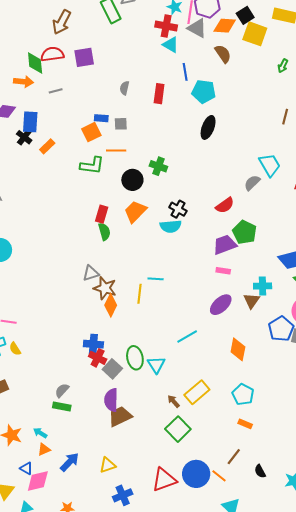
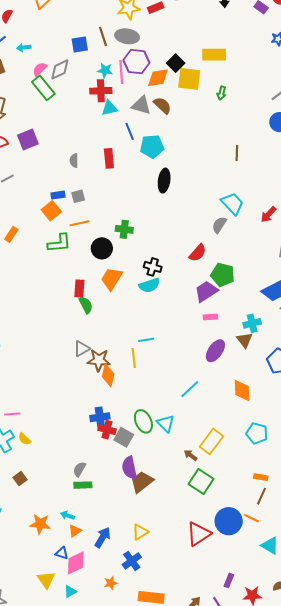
gray triangle: (197, 28) -> (141, 105), moved
cyan triangle: (171, 45) -> (109, 108), turned -30
green arrow: (283, 66) -> (222, 93), moved
orange rectangle: (245, 424) -> (261, 477), moved
blue cross: (123, 495) -> (132, 561), moved

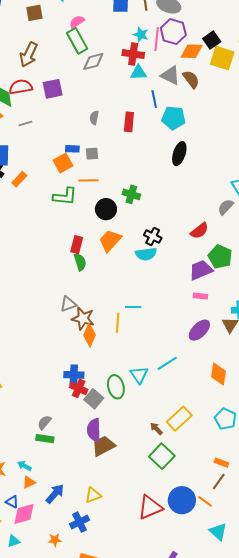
gray diamond: (60, 69) -> (93, 61), moved
cyan triangle: (166, 423) -> (139, 375), moved

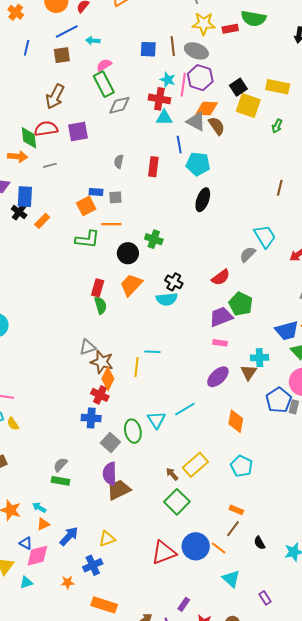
orange diamond: (192, 51) -> (207, 109), moved
red cross: (79, 388) -> (100, 395), moved

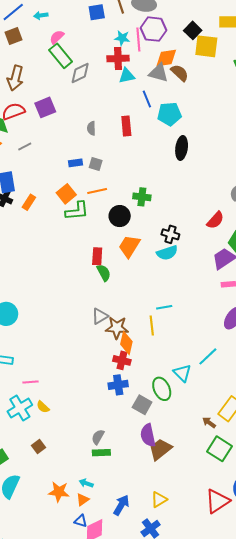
gray square: (115, 197) -> (96, 164), turned 32
orange square: (86, 206) -> (66, 194), moved
orange triangle: (43, 524) -> (83, 500), moved

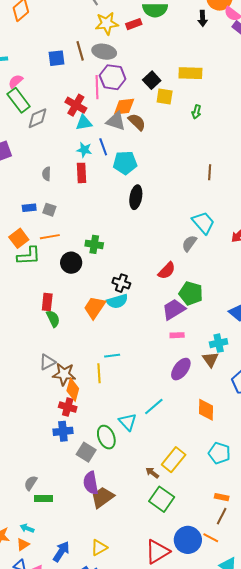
cyan star: (122, 38) -> (84, 150), moved
yellow square: (206, 46) -> (165, 97), size x0.7
red cross: (118, 58) -> (76, 105), turned 30
orange trapezoid: (129, 246) -> (95, 307), moved
gray semicircle: (98, 437) -> (31, 483), moved

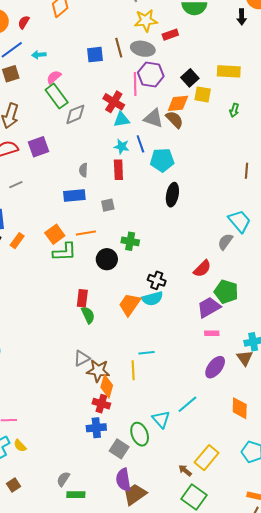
red rectangle: (134, 24) -> (170, 35), moved
orange diamond: (124, 107) -> (178, 103), moved
blue rectangle: (29, 208) -> (74, 195), moved, size x1.5
gray square: (49, 210) -> (108, 205), moved, turned -32

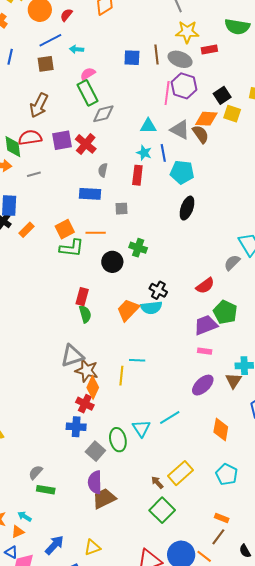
red cross: (114, 102) -> (86, 144), moved
gray triangle: (82, 358) -> (72, 356), size x1.4

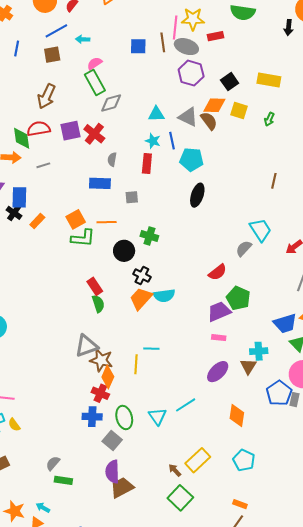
pink line: (167, 93) -> (175, 27), moved
yellow square: (232, 114) -> (239, 110), moved
black cross: (158, 290) -> (142, 275), moved
red rectangle: (82, 297) -> (95, 286), turned -48
green ellipse: (118, 440) -> (124, 417), moved

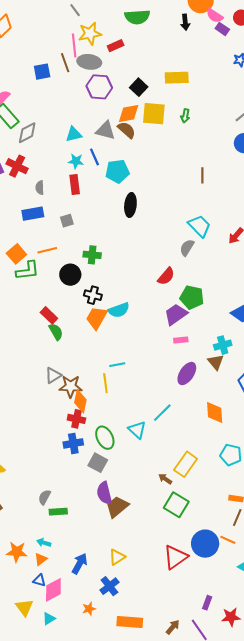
yellow square: (239, 110) -> (154, 114), size x1.4
gray triangle: (86, 346) -> (53, 375), size x0.7

